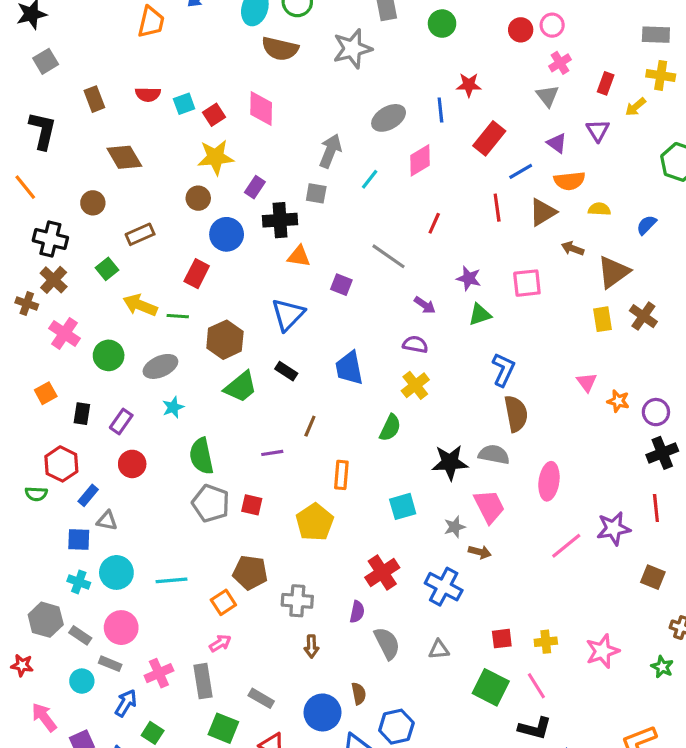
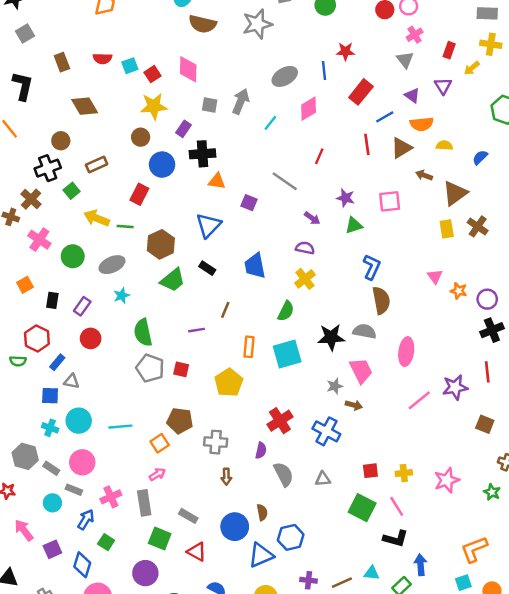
gray square: (316, 193) -> (210, 105), moved
black cross: (50, 239) -> (48, 168), moved, turned -35
cyan square: (403, 506) -> (287, 354), moved, size x1.4

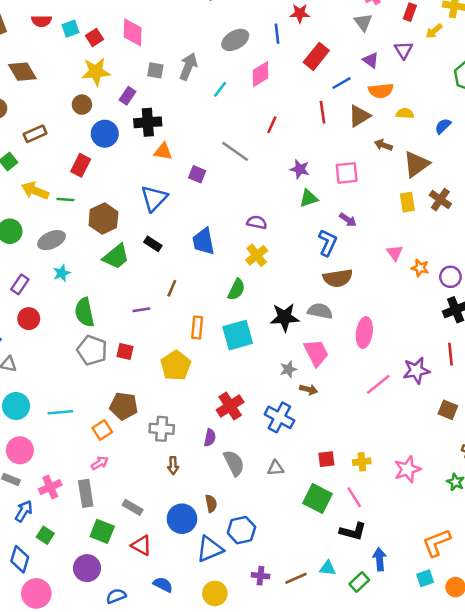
purple arrow: (312, 218) -> (348, 220), moved
brown semicircle: (381, 300) -> (338, 278), turned 92

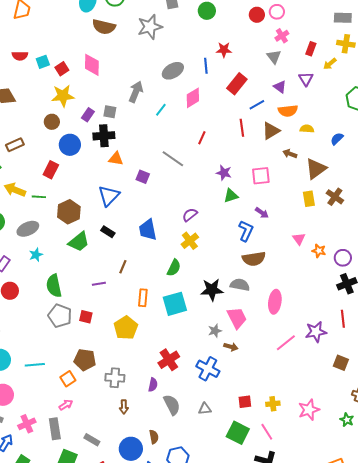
gray square: (155, 70) -> (110, 112), moved
purple semicircle: (257, 222) -> (190, 215), turned -49

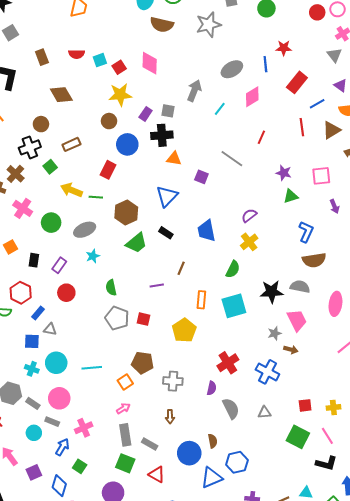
purple arrow: (262, 213) -> (334, 206), moved, turned 32
green semicircle: (54, 286) -> (111, 288), size x0.7
brown arrow: (124, 407) -> (170, 417), moved
gray rectangle: (55, 429) -> (125, 435), moved

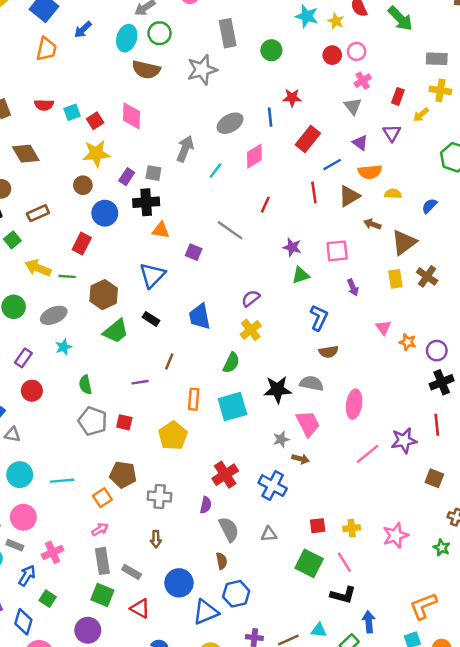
brown semicircle: (314, 260) -> (329, 352), size x0.7
brown semicircle: (213, 441) -> (222, 561), moved

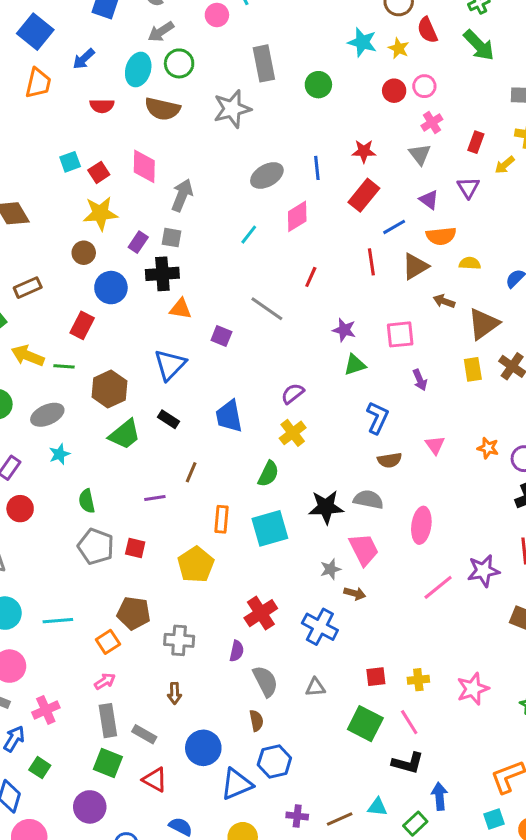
red star: (292, 98) -> (364, 151), moved
red semicircle: (44, 105) -> (102, 106), moved
gray arrow: (185, 149) -> (182, 195), moved
pink triangle: (383, 327) -> (435, 445), moved

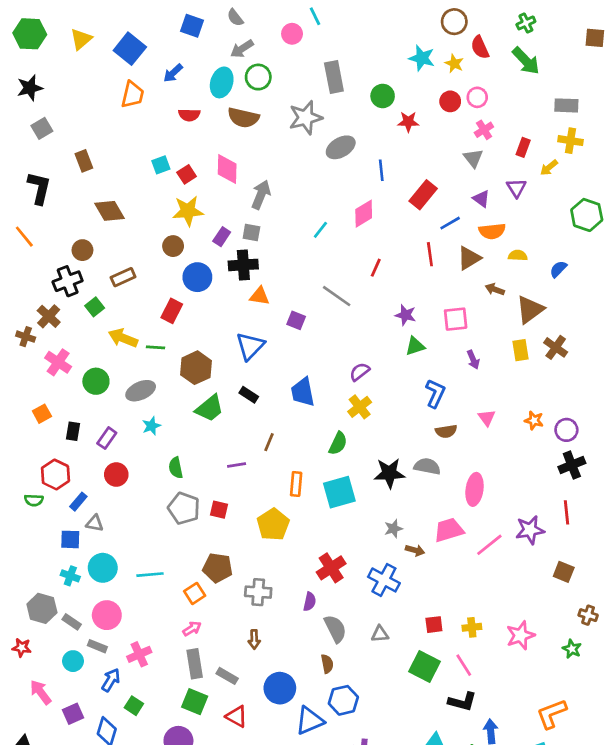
red star: (364, 151) -> (408, 122), moved
gray ellipse: (267, 175) -> (341, 147), moved
pink trapezoid: (364, 549) -> (449, 530), moved, turned -80

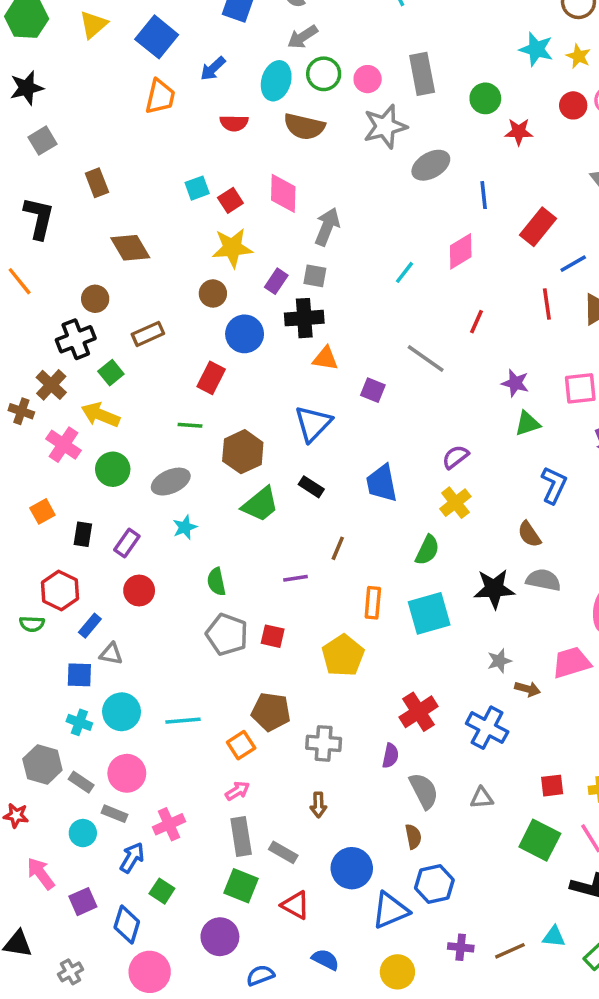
pink circle: (292, 34) -> (368, 79), moved
yellow arrow: (123, 338) -> (100, 415), moved
brown semicircle: (446, 431) -> (529, 534), moved, turned 65

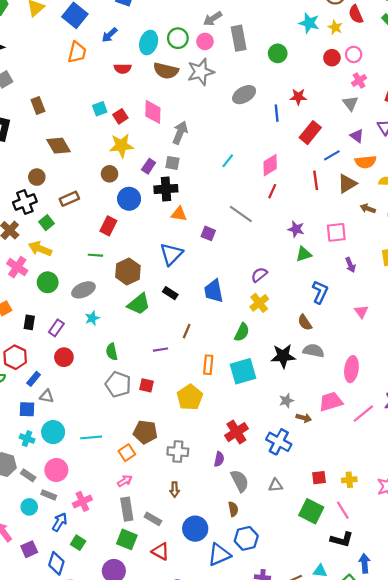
gray arrow: (303, 37) -> (213, 19), moved
gray star: (385, 127) -> (201, 72), moved
red star: (519, 132) -> (298, 97), moved
pink diamond: (461, 251) -> (270, 165), moved

